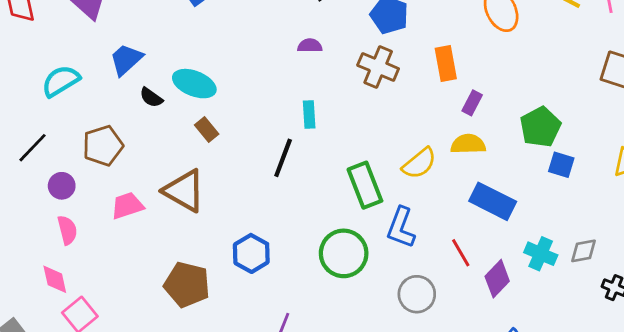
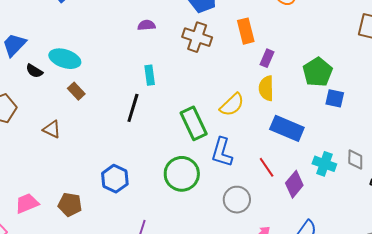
yellow semicircle: (468, 144) -> (266, 88), turned -85
brown triangle: (184, 191) -> (52, 129), moved, size x0.6
pink trapezoid: (127, 206) -> (27, 203), moved
gray diamond: (584, 251) -> (355, 160), turned -75
brown pentagon: (187, 285) -> (70, 205), size x0.7

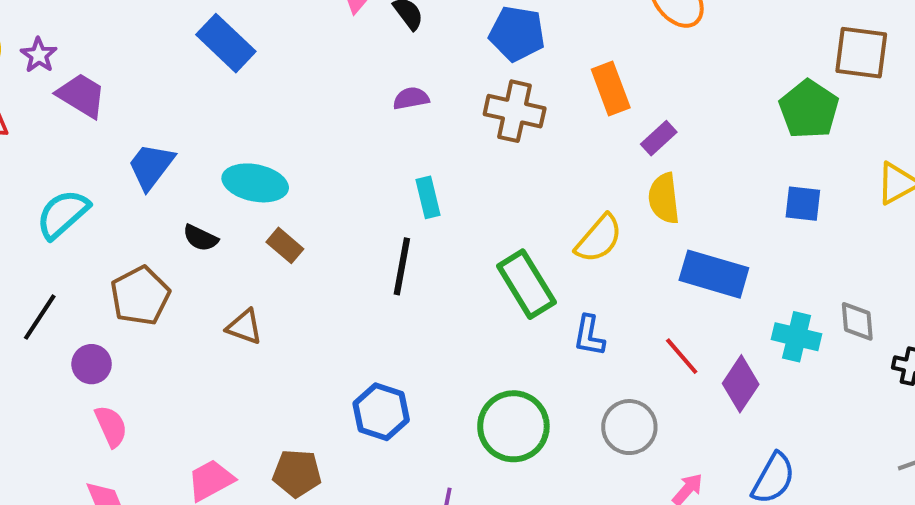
purple rectangle: (267, 58) -> (659, 138), turned 30
black semicircle: (34, 71) -> (200, 238), moved
green pentagon: (318, 72) -> (809, 109), moved
blue L-shape: (222, 152) -> (589, 336), size x0.7
green circle: (182, 174) -> (513, 426), moved

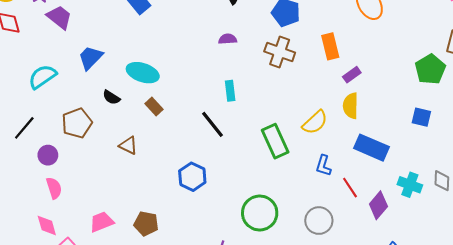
black line: (402, 266) -> (213, 124), turned -56
blue L-shape: (589, 336) -> (323, 166), moved
blue hexagon: (381, 412) -> (192, 177), moved

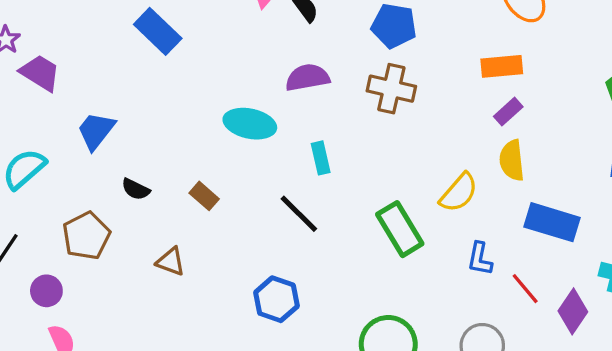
purple semicircle: (228, 39) -> (307, 78), size x1.5
orange rectangle: (330, 46) -> (502, 66), moved, turned -75
cyan ellipse: (143, 73) -> (250, 124), moved

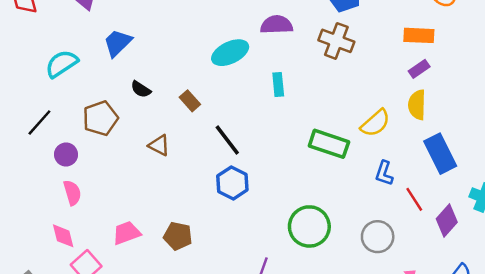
cyan ellipse: (250, 124) -> (230, 53), turned -45
black line: (299, 214) -> (227, 140), moved
blue rectangle: (552, 222) -> (440, 154), turned 39
green rectangle: (400, 229) -> (329, 144), turned -48

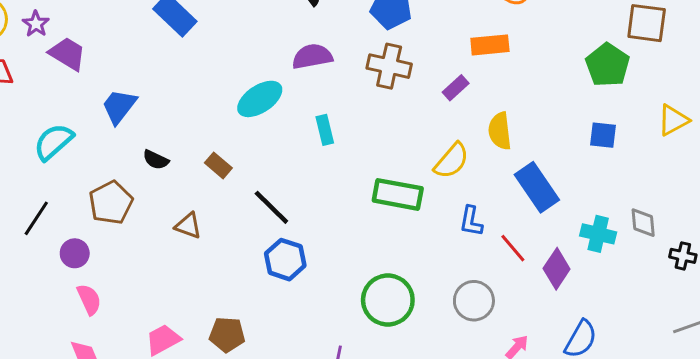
purple rectangle: (419, 69) -> (456, 88), moved

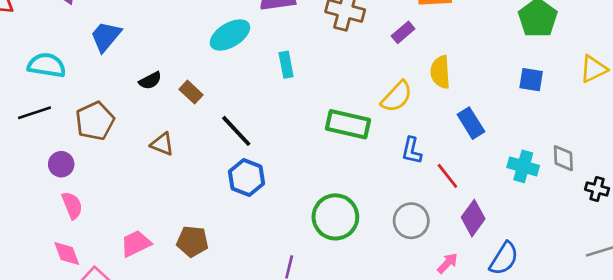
cyan semicircle: (54, 142) -> (47, 65), turned 48
black semicircle: (156, 160) -> (150, 81), moved, turned -55
blue rectangle: (537, 187) -> (471, 123), size x0.7
black line: (36, 218) -> (34, 113), moved, turned 36
purple diamond: (557, 269) -> (473, 218), moved

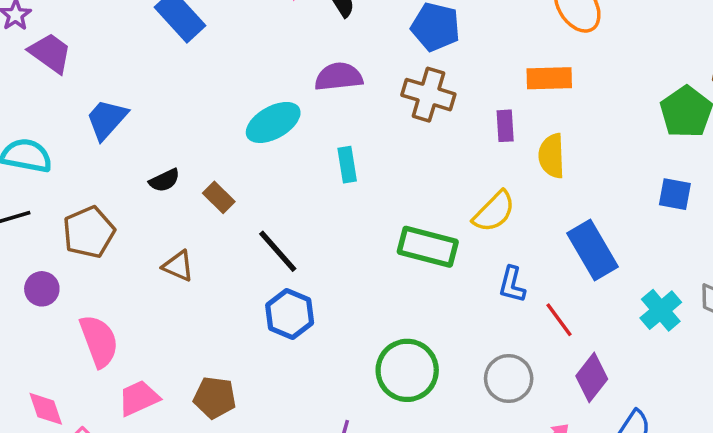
purple rectangle: (403, 32) -> (505, 126), turned -55
yellow semicircle: (440, 72) -> (552, 156), moved
blue rectangle: (471, 123) -> (592, 250), size x1.4
cyan cross: (523, 166) -> (661, 310), turned 32
pink semicircle: (72, 205) -> (99, 341), moved, size x1.4

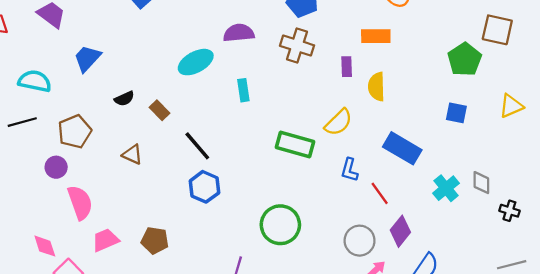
blue rectangle: (592, 250) -> (402, 148), turned -30
purple circle: (42, 289) -> (56, 167), moved
gray circle: (509, 379) -> (360, 241), moved

